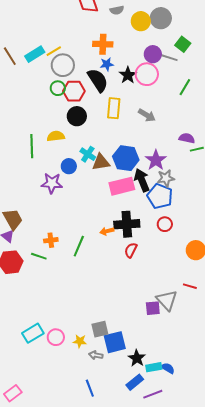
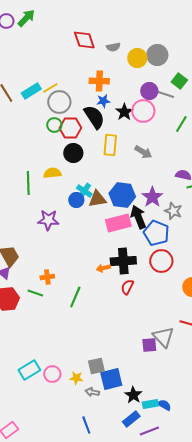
blue circle: (69, 166) -> (76, 200), moved
gray star: (166, 178) -> (173, 211), moved, turned 30
red circle: (165, 224) -> (161, 261), size x1.5
green line: (79, 246) -> (75, 297), moved

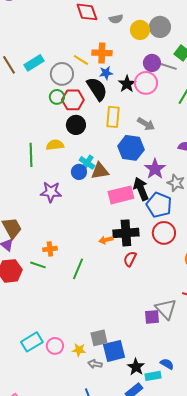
yellow line: (50, 88) -> (81, 60), moved, turned 63
blue hexagon: (122, 195) -> (131, 148), moved
blue semicircle: (164, 405) -> (167, 364), moved

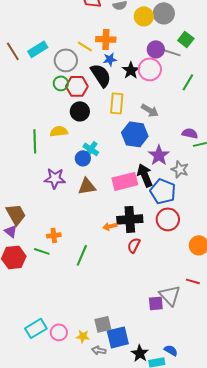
brown triangle: (100, 171) -> (87, 186), moved

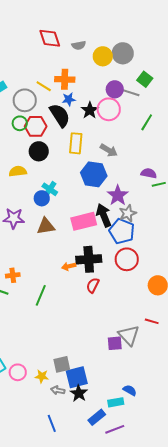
gray star: (180, 169) -> (128, 213), moved, turned 30
black star: (140, 353) -> (79, 393), moved

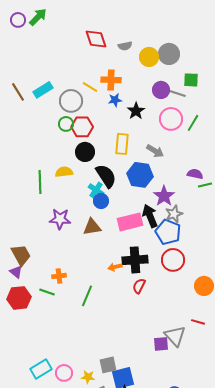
green square: (145, 79) -> (191, 80), turned -35
pink circle: (109, 109) -> (171, 119), moved
black semicircle: (60, 115) -> (106, 176), moved
blue circle: (42, 198) -> (101, 201), moved

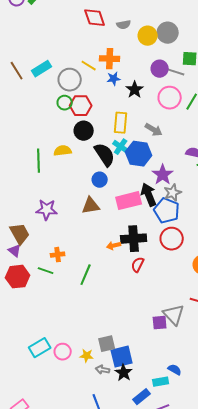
cyan cross: (96, 190) -> (121, 147), moved
purple star: (60, 219) -> (47, 210), moved

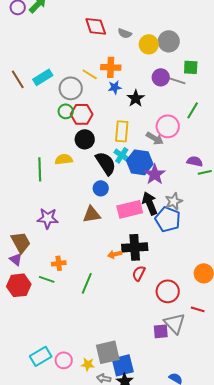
gray semicircle: (124, 25) -> (125, 33), turned 32
pink circle: (170, 98) -> (168, 126), moved
purple star: (163, 175) -> (155, 174), moved
red circle: (172, 239) -> (168, 291), moved
gray square: (107, 344) -> (108, 352), size x1.4

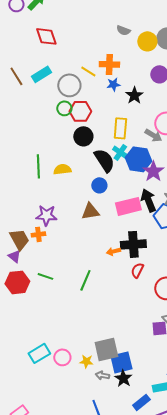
red diamond: (96, 26) -> (46, 36), moved
yellow semicircle: (64, 159) -> (62, 169), moved
orange cross: (59, 263) -> (38, 234), moved

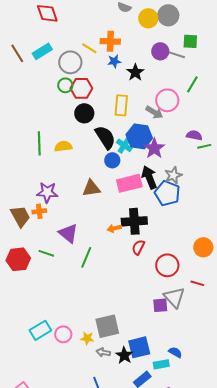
cyan cross: (120, 152) -> (124, 145), moved
blue circle: (99, 185) -> (112, 160), moved
purple triangle: (14, 256) -> (68, 233), moved, size x1.5
blue square: (121, 362) -> (139, 347), moved

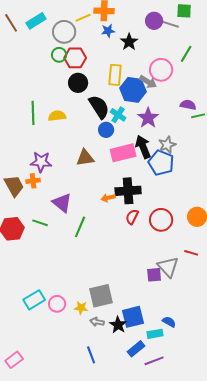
yellow line: (89, 48) -> (83, 18), turned -56
blue hexagon: (139, 136) -> (133, 90), moved
red circle: (167, 265) -> (161, 220), moved

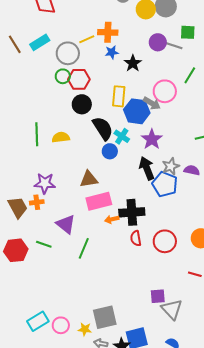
purple semicircle: (188, 105) -> (192, 170), moved
pink rectangle: (123, 153) -> (99, 201), moved
red semicircle: (132, 217) -> (136, 238), turned -35
gray triangle: (168, 267) -> (172, 309), moved

